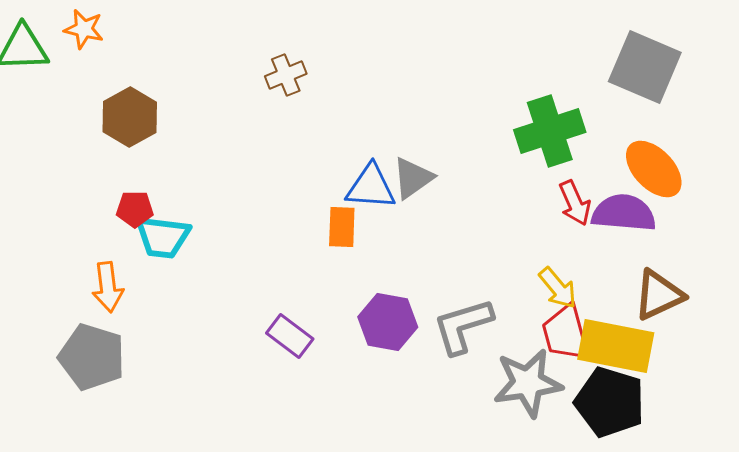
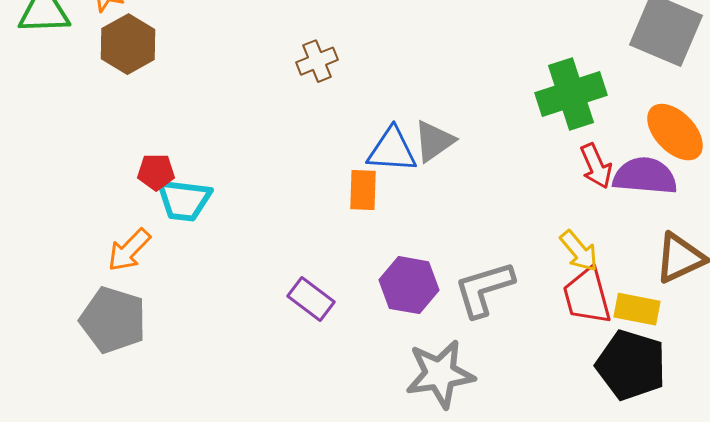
brown cross: (286, 75) -> (317, 61), moved
brown hexagon: (130, 117) -> (128, 44), moved
orange arrow: (108, 287) -> (129, 250), turned 51
yellow rectangle: (616, 346) -> (637, 309), size x0.6
gray star: (528, 383) -> (440, 374), moved

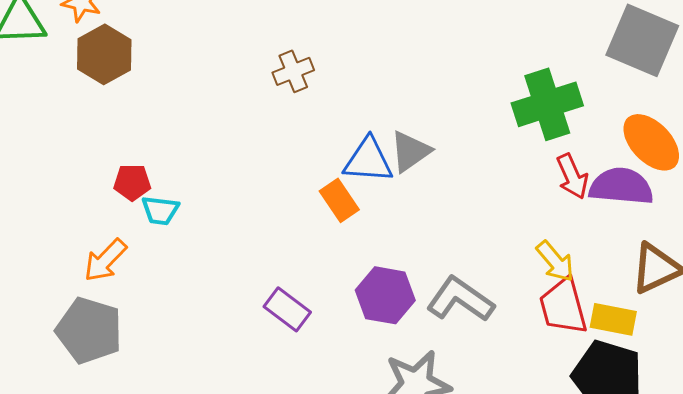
orange rectangle: (363, 190) -> (339, 200), turned -36
cyan trapezoid: (184, 200) -> (160, 210), size x0.7
gray L-shape: (484, 289) -> (460, 299), turned 52

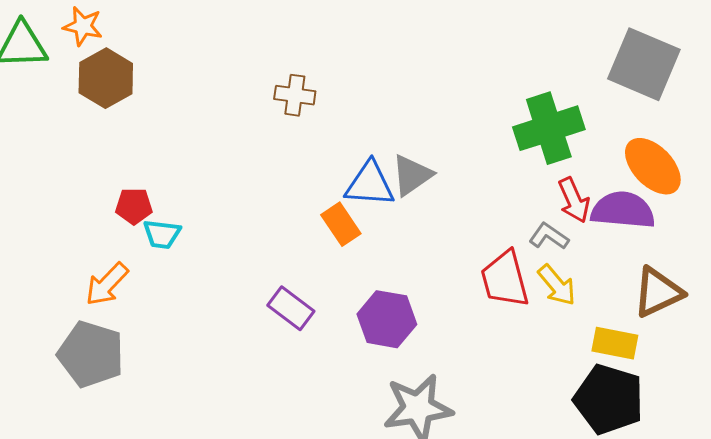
brown cross: (293, 71) -> (295, 95), turned 30
gray L-shape: (460, 299) -> (549, 236), moved, size x0.6
red trapezoid: (563, 306) -> (505, 279), moved
purple rectangle: (287, 309) -> (291, 308), moved

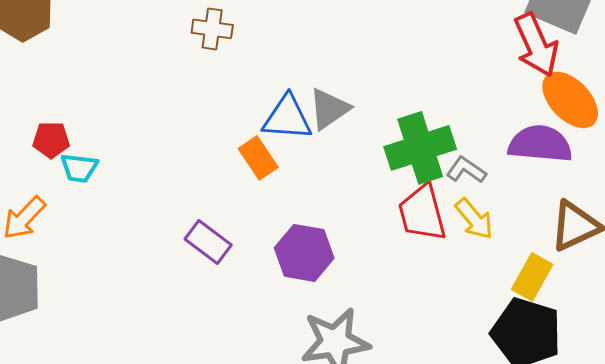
green cross: (549, 128) -> (420, 148), moved
red arrow: (574, 200) -> (536, 45), moved, size x1.4
yellow rectangle: (615, 343) -> (532, 277), turned -72

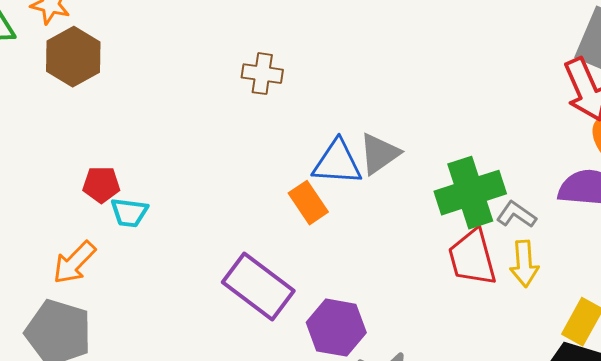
yellow arrow: (474, 219) -> (524, 264), turned 36
purple rectangle: (208, 242) -> (258, 287), size x1.5
purple hexagon: (304, 253) -> (336, 328), moved

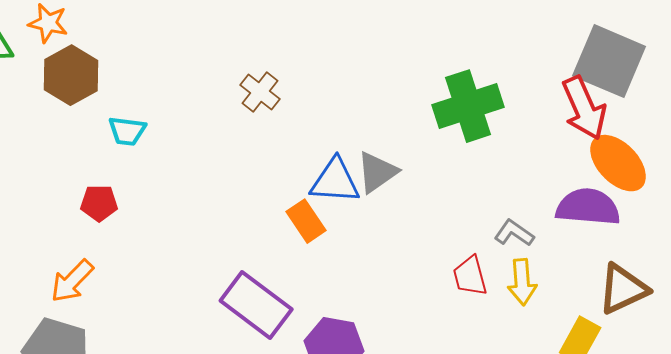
brown cross: (262, 74) -> (260, 92), turned 30
green cross: (470, 193) -> (468, 106), moved
cyan trapezoid: (129, 213) -> (127, 131), moved
red trapezoid: (472, 258) -> (470, 276), size x0.7

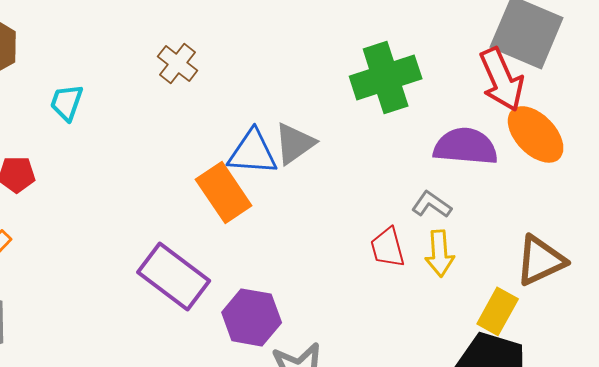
cyan trapezoid: (127, 131) -> (67, 102), moved, turned 102
purple semicircle: (588, 207) -> (466, 146), moved
orange rectangle: (306, 221) -> (224, 192), size x1.4

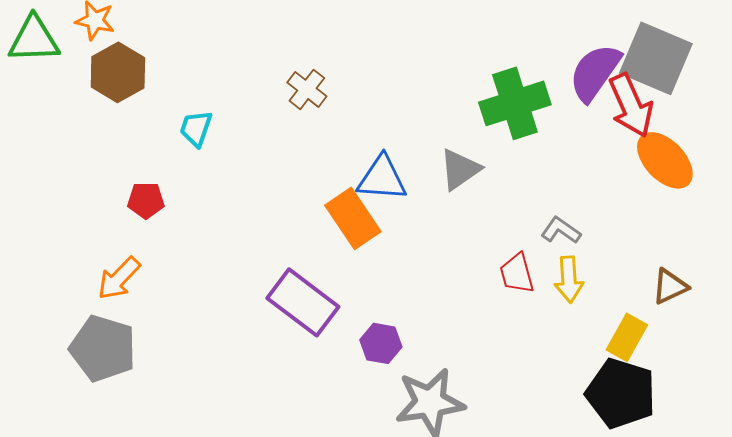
gray triangle: (295, 143) -> (460, 169), moved
purple semicircle: (466, 146) -> (595, 72), moved, turned -60
brown triangle: (541, 260) -> (670, 286), size x0.7
purple hexagon: (252, 317) -> (381, 343), size x0.7

